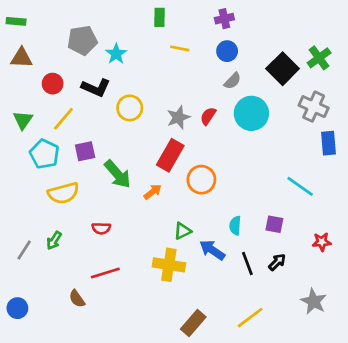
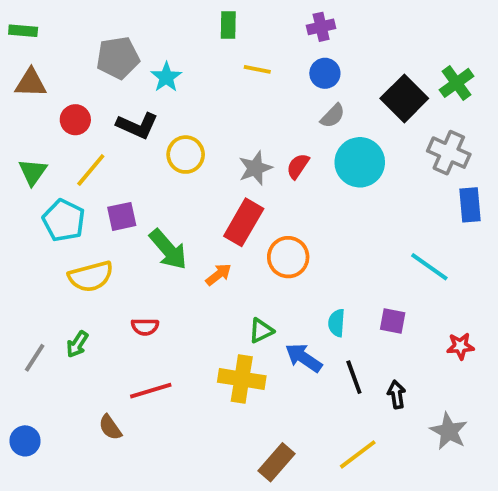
black arrow: (277, 262) -> (397, 394), moved, turned -54

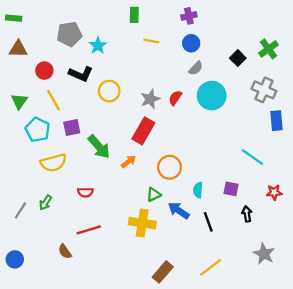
black square: (404, 98) -> (238, 58), size x0.6
yellow line: (91, 170) -> (53, 100), turned -70
orange circle: (288, 257) -> (170, 167), moved
red star: (460, 346) -> (274, 192), moved
black arrow: (397, 394) -> (247, 214), moved

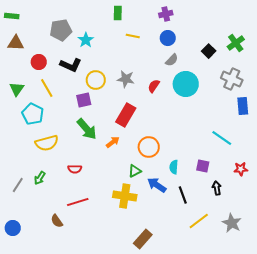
gray star: (150, 99) -> (126, 79), moved, turned 30
purple square: (72, 127) -> (84, 100), moved
yellow line: (210, 267) -> (199, 221), moved

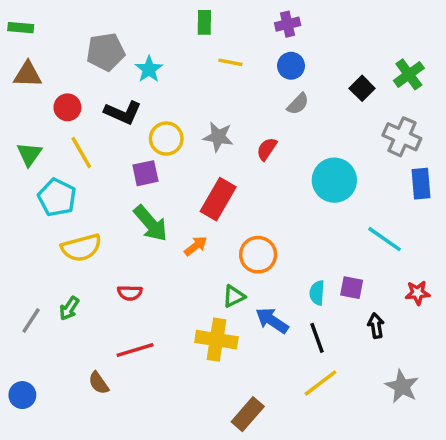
cyan circle: (186, 84) -> (334, 180), moved
cyan semicircle: (174, 167) -> (317, 293), moved
yellow line: (199, 221) -> (320, 383), moved

